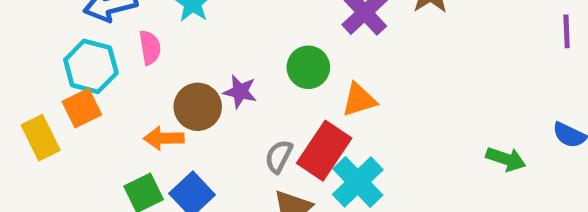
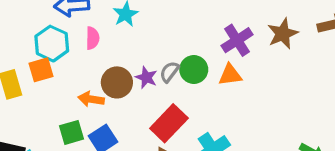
orange triangle: (359, 100) -> (230, 75), moved
red rectangle: (324, 151) -> (169, 123), moved
gray semicircle: (279, 156) -> (169, 72), moved

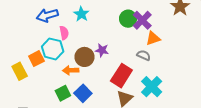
purple cross: (237, 40) -> (142, 20), moved
cyan hexagon: (52, 44) -> (53, 49), moved
green circle: (194, 70) -> (128, 19), moved
gray semicircle: (169, 72) -> (144, 55), moved, turned 88

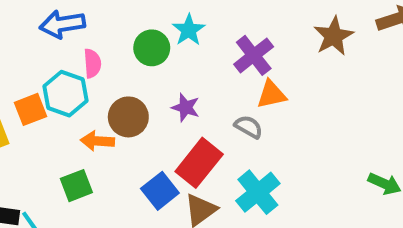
cyan star: (81, 14) -> (189, 30), moved
green circle: (128, 19) -> (152, 48), moved
purple star: (102, 50) -> (186, 108), moved
blue square: (83, 93) -> (160, 191), moved

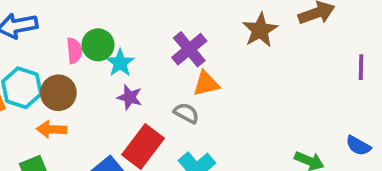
cyan star: (189, 30) -> (120, 63), moved
pink semicircle: (92, 63) -> (74, 51), moved
brown circle: (128, 117) -> (58, 93), moved

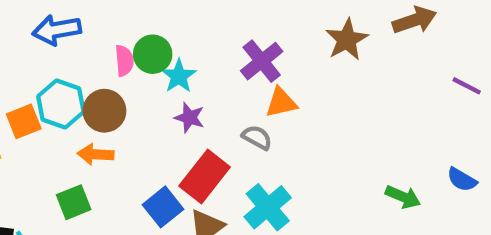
purple line: (361, 67) -> (467, 86), turned -65

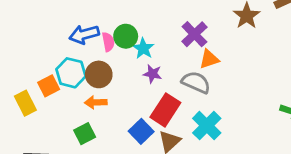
blue arrow: (57, 30) -> (84, 34), moved
gray semicircle: (257, 137) -> (196, 82), size x1.5

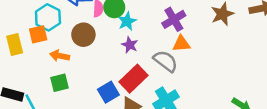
cyan hexagon: (71, 73) -> (48, 17), moved
orange arrow: (96, 102) -> (60, 56), moved

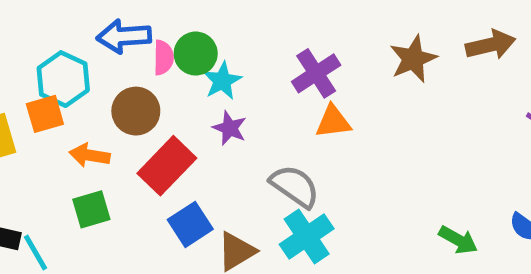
gray semicircle: (165, 61) -> (295, 186), moved
red rectangle: (134, 79) -> (167, 166), moved

